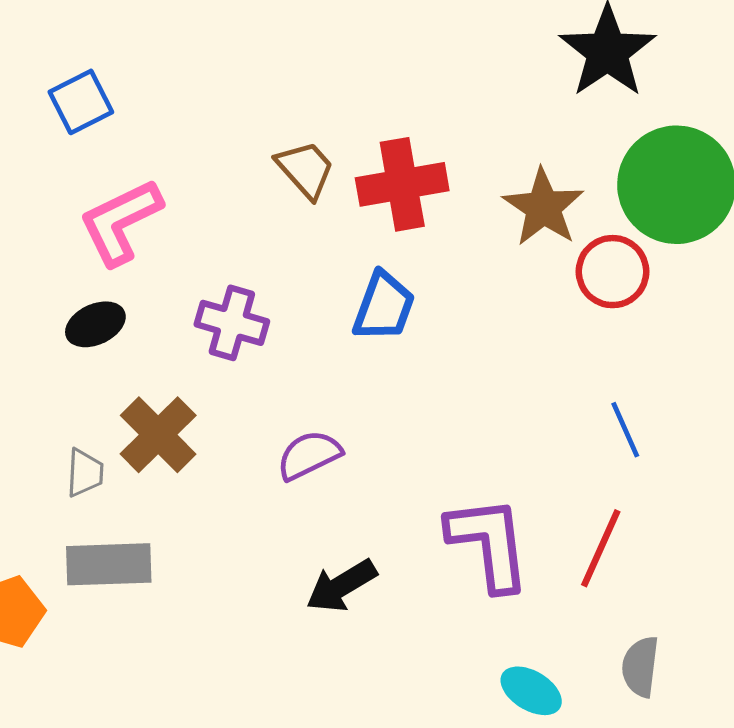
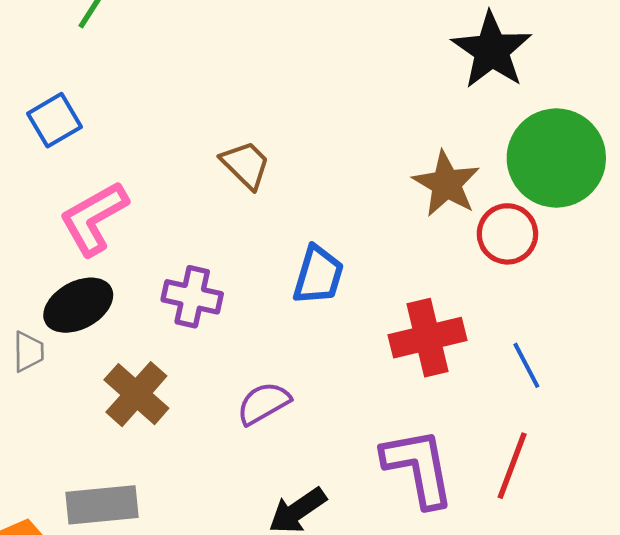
red cross: (402, 184) -> (428, 338), moved
black ellipse: (95, 324) -> (78, 305), size x1.4
gray trapezoid: (85, 473) -> (28, 352), moved

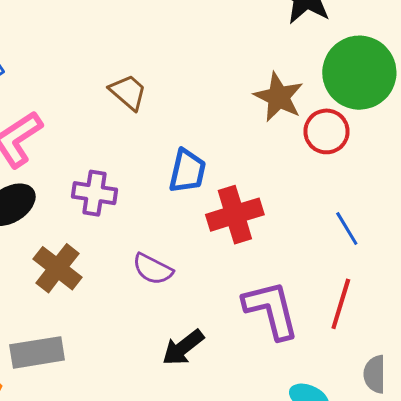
red cross: (428, 338) -> (235, 215), moved
purple semicircle: (264, 403) -> (153, 269), turned -120

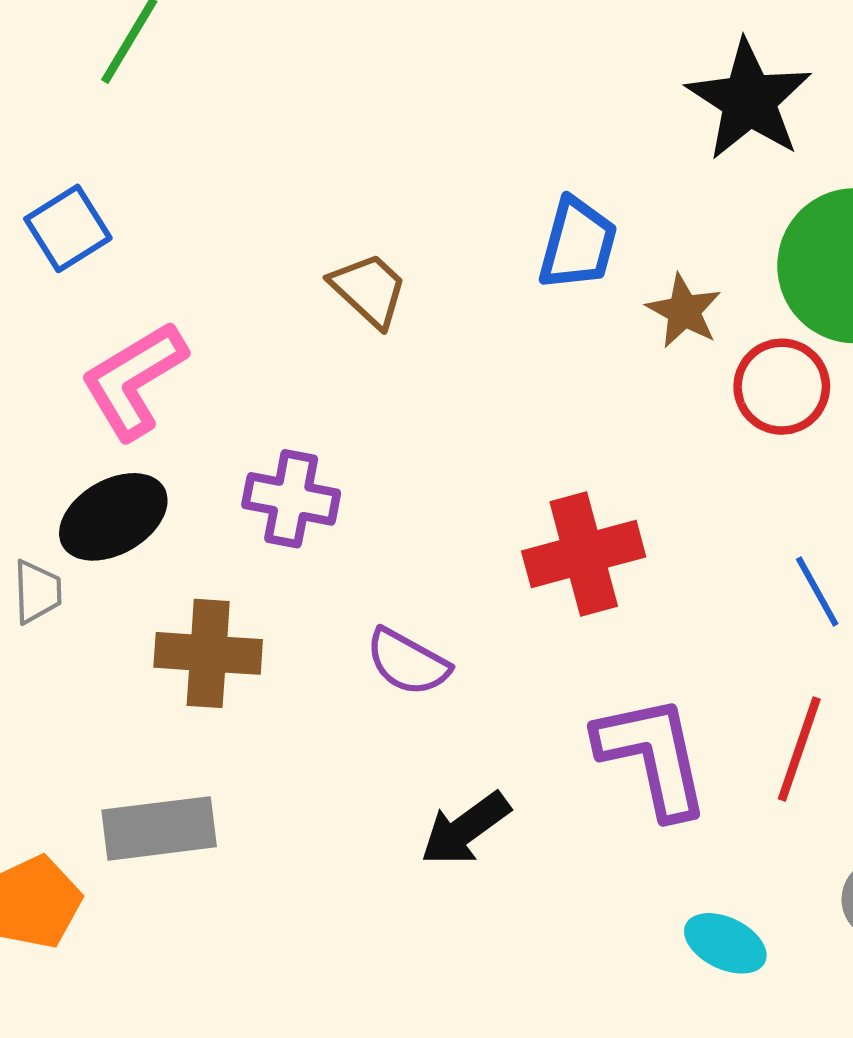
brown star: (279, 97) -> (684, 311), size x0.7
blue trapezoid: (187, 171) -> (578, 244), moved
brown cross: (58, 268) -> (208, 653), turned -36

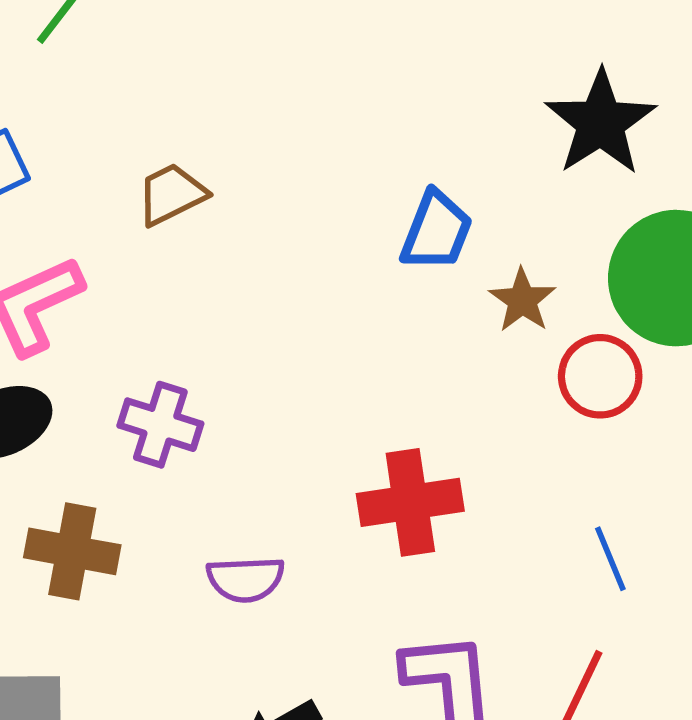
brown trapezoid: (369, 290) -> (171, 194), moved, turned -76
purple semicircle: (408, 662) -> (245, 579), turned -38

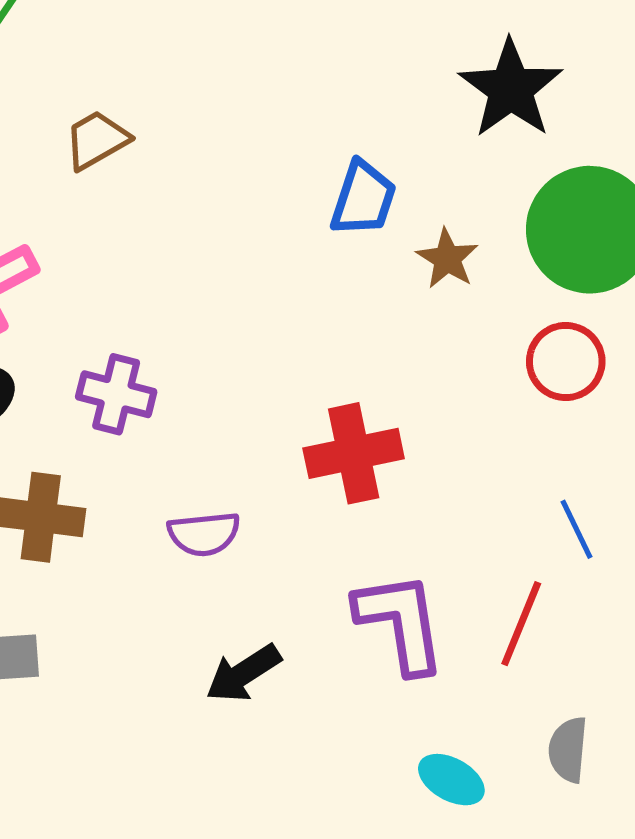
brown trapezoid: (171, 194) -> (97, 140), moved
red circle: (600, 376) -> (566, 362), moved
blue line: (610, 559) -> (577, 529), moved

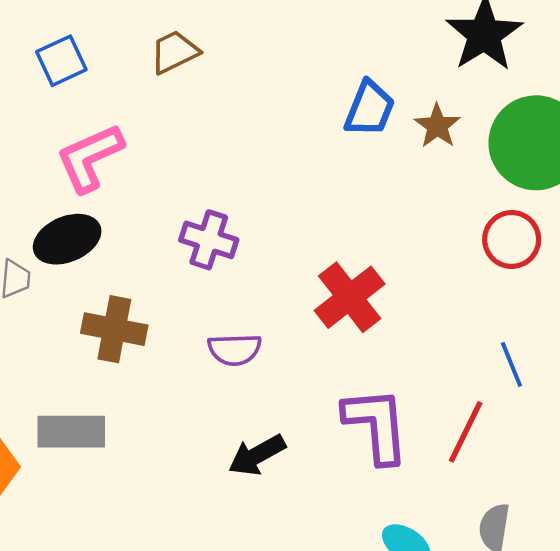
brown star: (447, 259) -> (437, 126), moved
purple cross: (116, 394) -> (209, 240), moved
red cross: (354, 453) -> (350, 297), turned -30

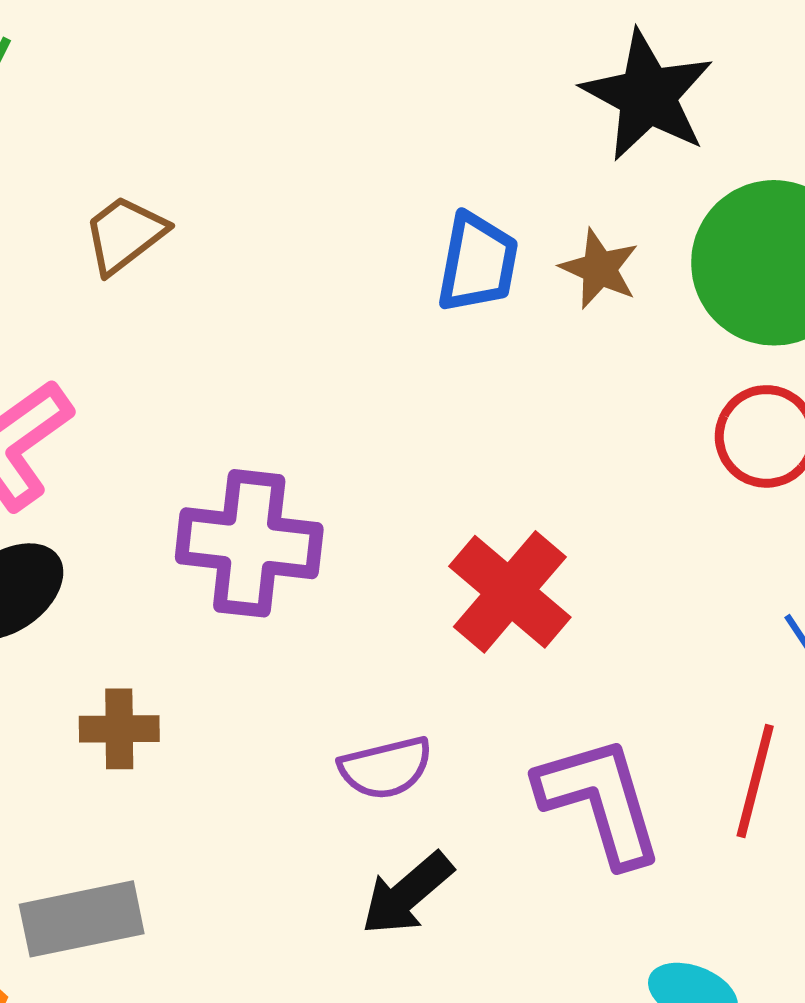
purple cross: (209, 240) -> (249, 543), size x1.4
brown cross: (114, 329) -> (119, 729), size x0.7
purple semicircle: (235, 350) -> (386, 768), moved

